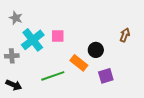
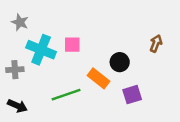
cyan cross: (33, 40) -> (41, 50), turned -30

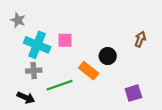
gray cross: (15, 70) -> (34, 71), moved
purple square: (132, 95) -> (133, 93), moved
black arrow: (17, 106) -> (26, 98), moved

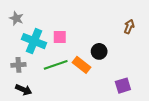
brown arrow: (140, 39) -> (129, 27), moved
gray cross: (34, 71) -> (18, 65), moved
green line: (59, 85) -> (56, 65), moved

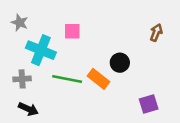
pink square: (60, 37) -> (72, 31), moved
green line: (56, 65) -> (67, 79), turned 30

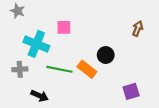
gray star: (20, 23) -> (18, 11), moved
black arrow: (28, 109) -> (40, 96), moved

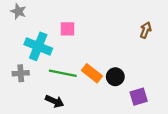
black circle: (106, 55) -> (115, 77), moved
black arrow: (40, 96) -> (55, 101), moved

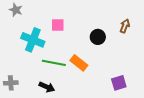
gray cross: (21, 73) -> (11, 83), moved
black circle: (115, 77) -> (98, 37), moved

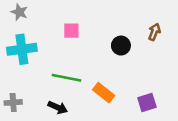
cyan cross: (33, 40) -> (22, 49), moved, turned -30
orange rectangle: (79, 63) -> (104, 93), moved

